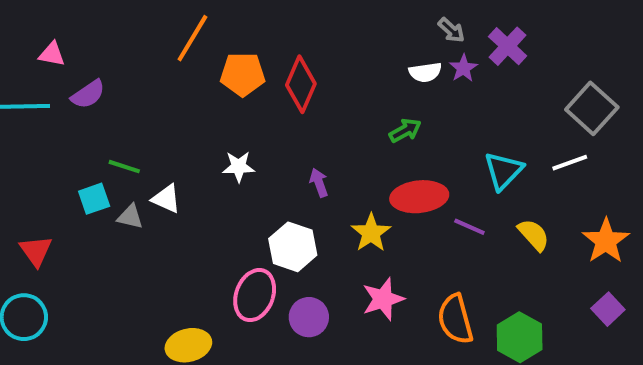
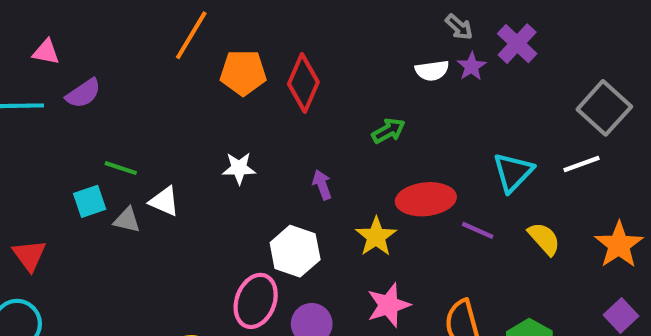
green arrow: (405, 130) -> (388, 131), moved

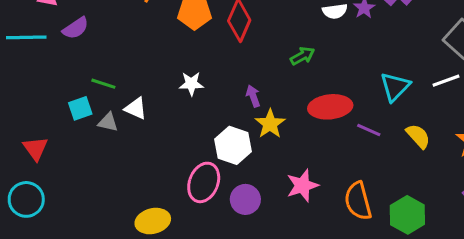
yellow star: (376, 237) -> (270, 124), moved

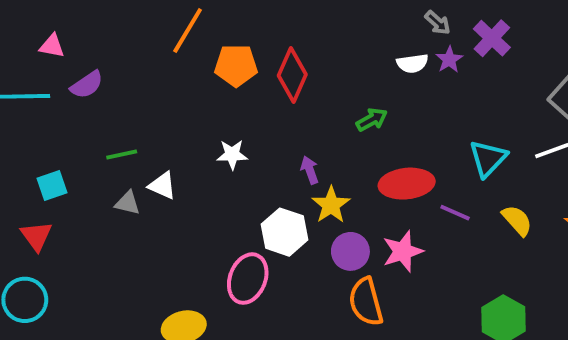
green line: (103, 84) -> (122, 154), turned -30
cyan square: (80, 108) -> (52, 186), moved
pink star: (302, 186) -> (403, 251), moved
purple circle: (245, 199) -> (350, 251), moved
orange semicircle: (358, 201) -> (366, 302), moved

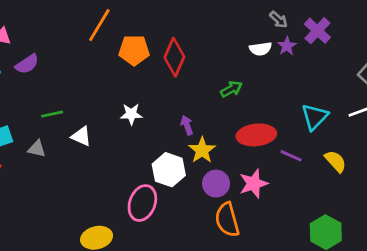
gray triangle: (128, 203) -> (37, 149), moved

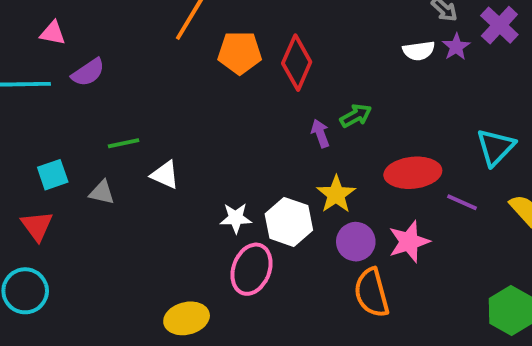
green arrow: (231, 89) -> (356, 116), moved
white star: (131, 114) -> (236, 218), moved
purple arrow: (187, 125) -> (320, 133), moved

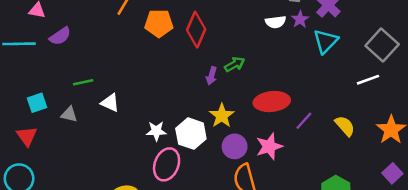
purple arrow: (320, 133) -> (211, 76), turned -144
cyan triangle: (496, 147) -> (326, 41), moved
purple line: (462, 202) -> (304, 121), turned -72

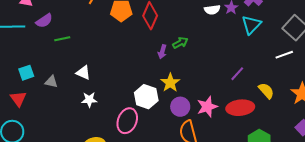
green line: (83, 82) -> (62, 39), moved
red ellipse: (272, 102) -> (240, 108), moved
purple line: (304, 121) -> (237, 74), moved
white star: (156, 131) -> (89, 100), moved

